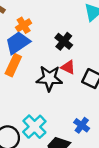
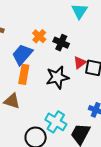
orange cross: (24, 25) -> (39, 36), moved
red triangle: (68, 67) -> (80, 62), moved, turned -48

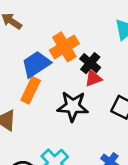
orange cross: (39, 36) -> (64, 47), size x1.5
red triangle: (80, 62) -> (93, 78), moved

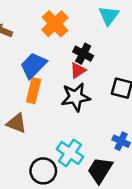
orange cross: (64, 47) -> (55, 24), moved
red triangle: (93, 78) -> (78, 70), moved

